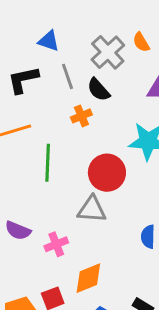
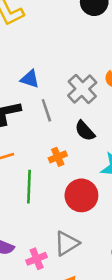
black semicircle: (99, 90) -> (85, 131), moved
orange cross: (81, 116) -> (58, 157), moved
gray triangle: (92, 209) -> (67, 243), moved, turned -36

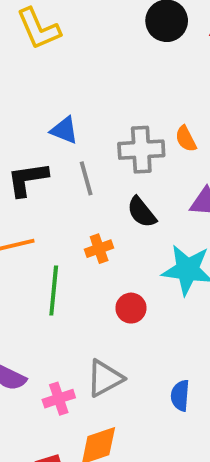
gray cross: (82, 89) -> (141, 150), turned 36
red circle: (81, 195) -> (131, 308), size x0.6

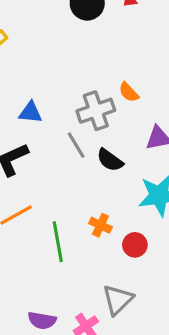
gray line: (86, 178) -> (76, 145), moved
orange cross: (99, 249) -> (100, 225), moved, turned -30
red circle: (131, 308) -> (135, 245), moved

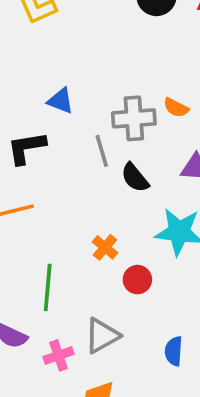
orange semicircle: (129, 92) -> (176, 108), turned -35
green line: (58, 242) -> (48, 287), moved

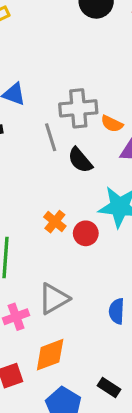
orange semicircle: (176, 108) -> (112, 124), moved
red circle: (137, 280) -> (86, 233), moved

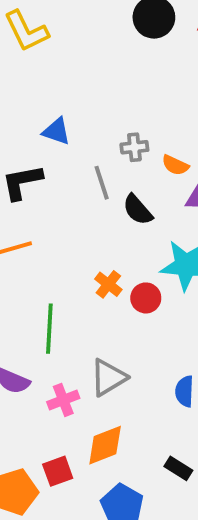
gray cross: (78, 108) -> (134, 147), size x0.6
black rectangle: (109, 388) -> (178, 468), moved

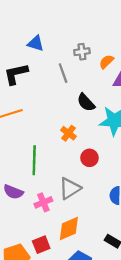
orange semicircle: (175, 165) -> (106, 62), turned 112
black semicircle: (138, 210) -> (86, 102), moved
red circle: (146, 298) -> (89, 158), moved

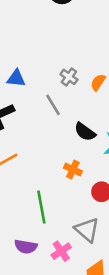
gray cross: (82, 52) -> (69, 77), turned -35
gray triangle: (70, 188) -> (87, 230), turned -35

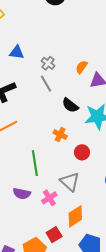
gray cross: (69, 77) -> (48, 63), moved
blue triangle: (16, 78) -> (17, 52), moved

